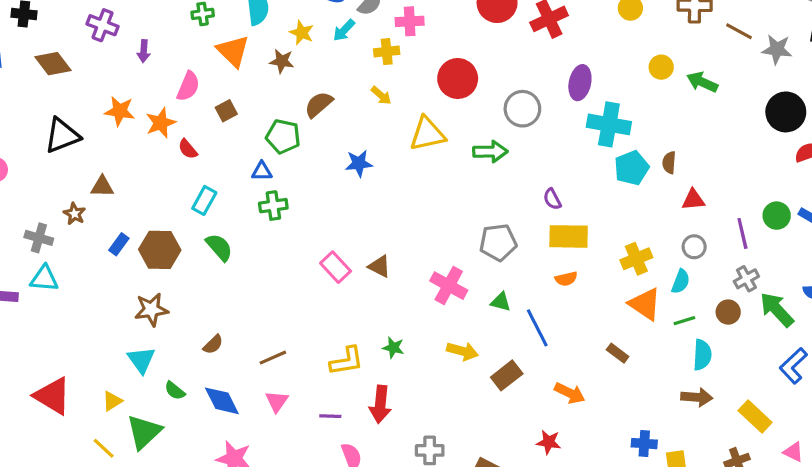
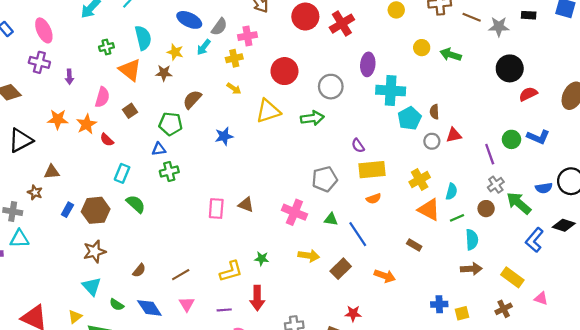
gray circle: (694, 247) -> (432, 141), moved
pink rectangle: (336, 267) -> (216, 208), turned 54
red star: (549, 442) -> (353, 313), moved

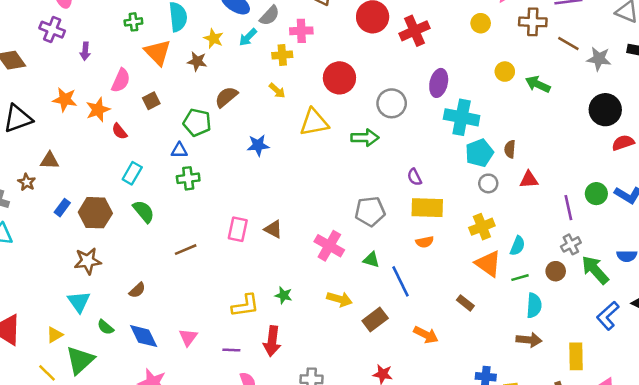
gray circle: (432, 141) -> (488, 183), moved
brown line: (181, 275) -> (186, 250), moved
yellow rectangle: (512, 277) -> (576, 356), turned 45

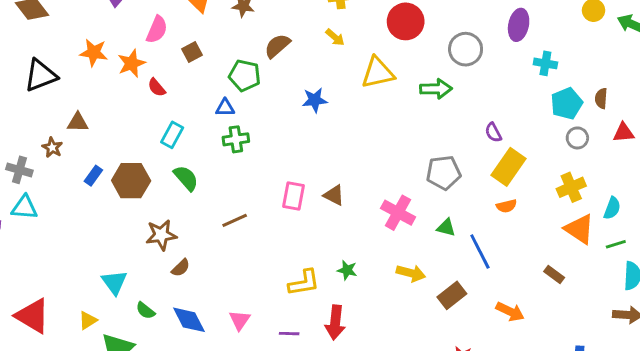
cyan cross: (462, 117) -> (545, 63), size x0.6
yellow rectangle: (427, 208) -> (509, 167), turned -56
brown star: (88, 261) -> (161, 235), moved

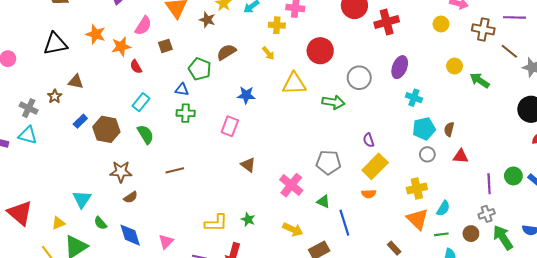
pink rectangle: (293, 196) -> (230, 126), moved

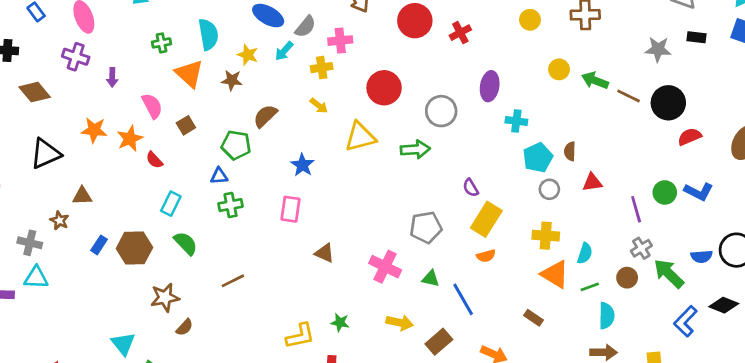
red cross: (387, 22) -> (460, 33), size x0.7
pink semicircle: (143, 26) -> (152, 106), turned -48
brown line: (509, 51) -> (629, 96), moved
blue star: (246, 95) -> (302, 165), turned -30
yellow cross: (417, 189) -> (546, 236), turned 30

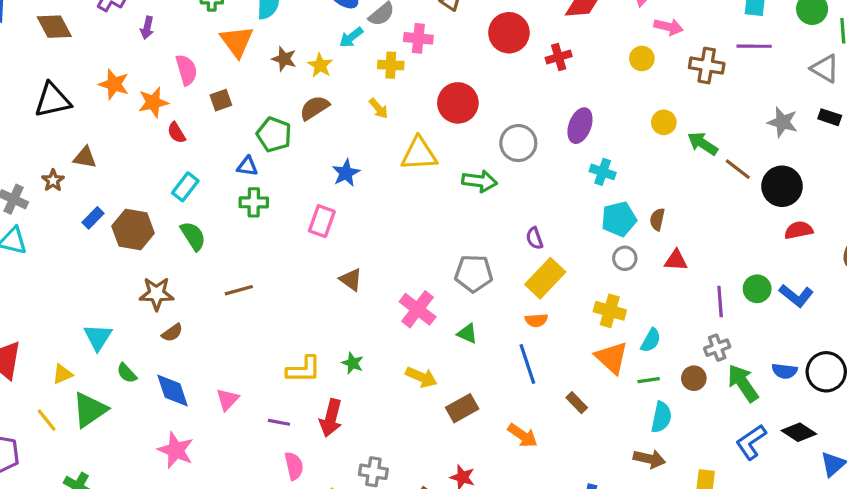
yellow star: (248, 55) -> (320, 65), moved
blue line: (463, 299) -> (527, 364), moved

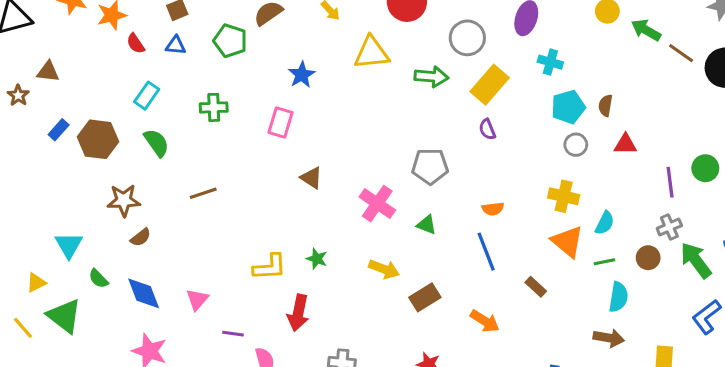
blue triangle: (247, 166) -> (176, 45), moved
yellow rectangle: (545, 278) -> (490, 85), moved
green triangle: (90, 410) -> (64, 316), turned -45
purple line: (279, 422) -> (233, 334), moved

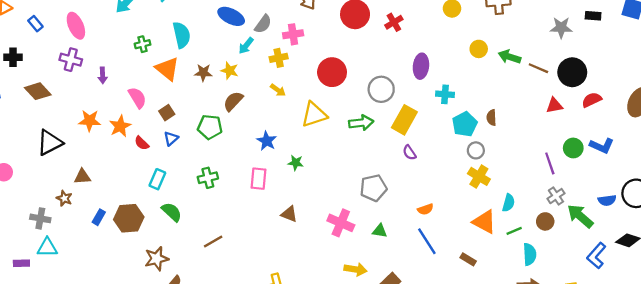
blue triangle: (176, 45) -> (171, 138), turned -35
red triangle: (625, 144) -> (554, 105), moved
yellow cross: (564, 196) -> (479, 176), moved, turned 30
green star: (317, 259) -> (296, 163), moved

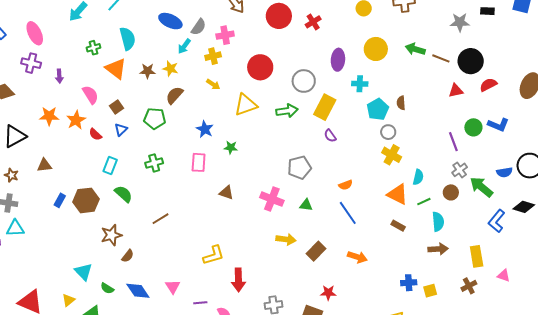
yellow circle: (479, 49) -> (376, 49), moved, size x1.5
brown star: (64, 198) -> (11, 175), moved
brown rectangle: (468, 259) -> (398, 226), moved

